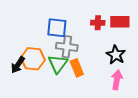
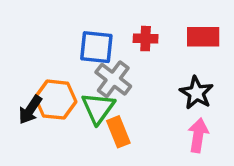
red cross: (98, 23) -> (146, 39), moved
gray cross: (67, 47) -> (113, 79), turned 30
orange rectangle: (77, 68) -> (118, 132), moved

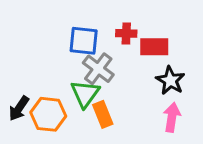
red rectangle: (203, 37) -> (154, 47), moved
orange hexagon: (56, 100) -> (48, 114), moved
black arrow: (30, 110) -> (19, 108), moved

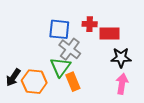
black star: (170, 81) -> (121, 58), turned -30

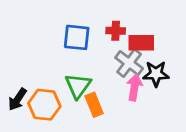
gray cross: (70, 49) -> (129, 63), moved
pink arrow: (122, 84) -> (134, 87), moved

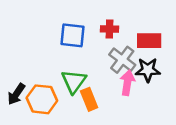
red rectangle: (141, 43) -> (149, 41), moved

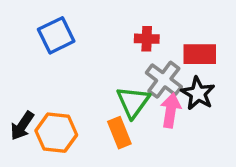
blue square: (72, 35) -> (56, 35), moved, turned -32
black star: (148, 70) -> (198, 93), turned 30
green triangle: (74, 81) -> (133, 102), moved

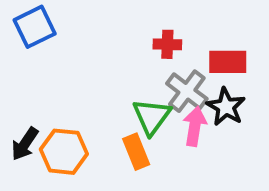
blue square: (56, 35) -> (35, 27), moved

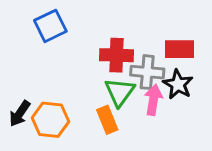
blue square: (35, 27) -> (50, 26), moved
red cross: (167, 44) -> (116, 55), moved, size x1.5
gray cross: (187, 91) -> (147, 72), turned -32

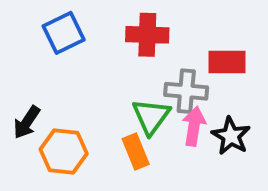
red cross: (116, 55) -> (147, 35), moved
black star: (178, 84) -> (231, 136), moved
black arrow: (20, 114) -> (27, 122), moved

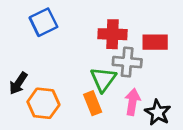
red cross: (147, 35) -> (113, 34), moved
pink arrow: (194, 126) -> (132, 102), moved
black star: (231, 136) -> (158, 113), moved

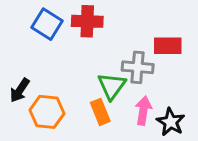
blue square: (43, 22) -> (47, 24), turned -32
red cross: (113, 34) -> (87, 21), moved

